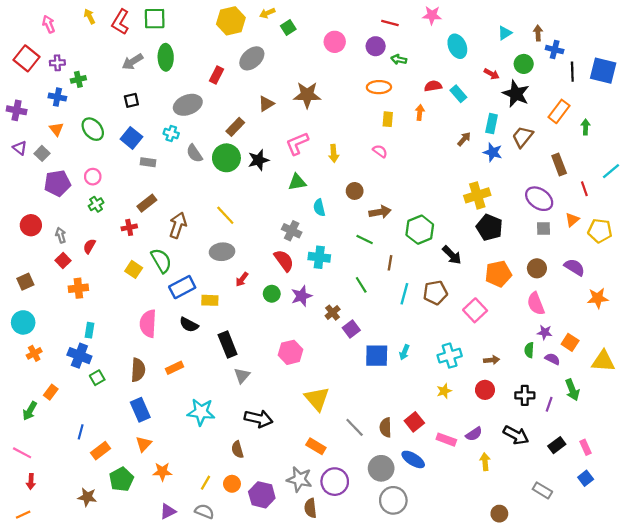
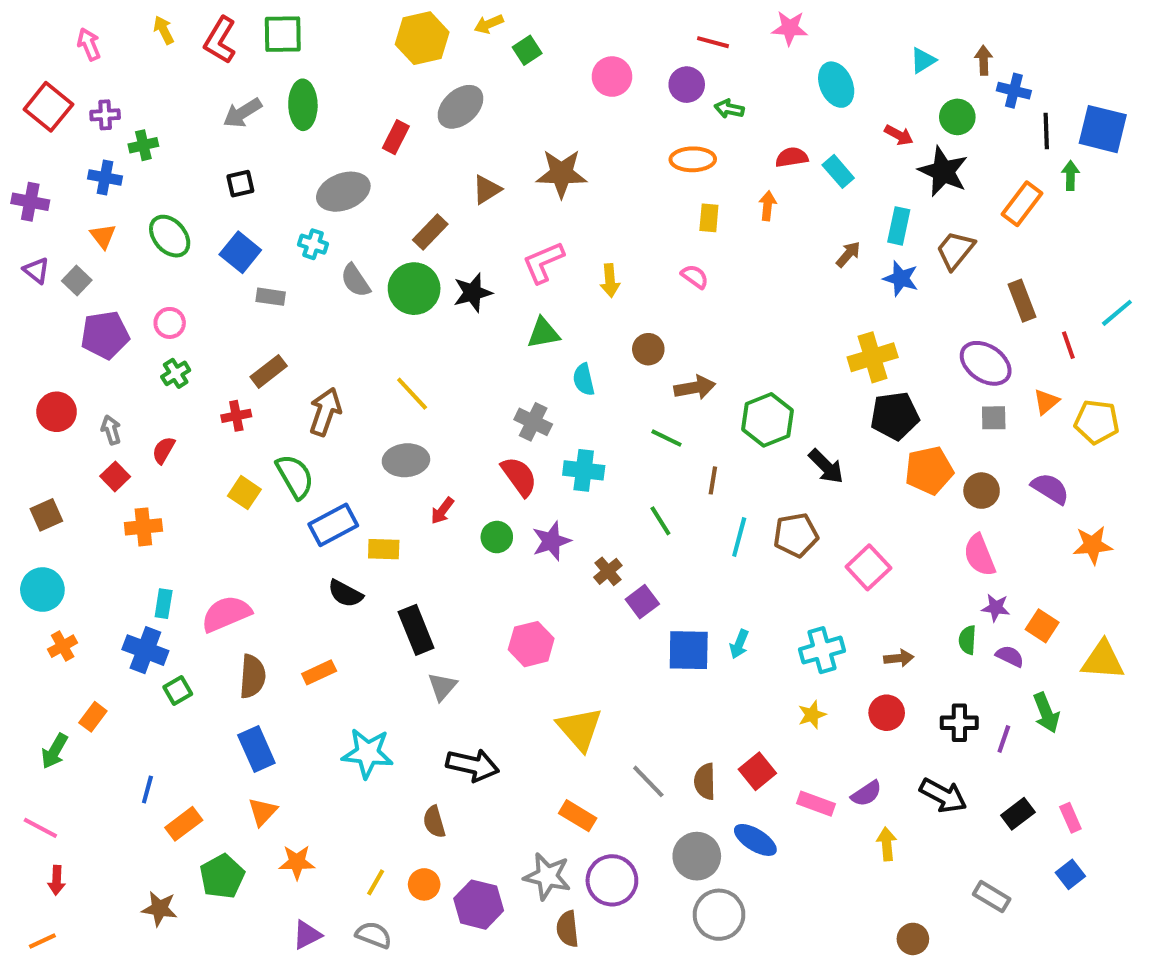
green arrow: (586, 127) -> (1070, 175), moved
black pentagon: (489, 227) -> (895, 416), turned -30
orange pentagon: (498, 274) -> (929, 470), moved
pink semicircle: (148, 324) -> (226, 614), moved, turned 64

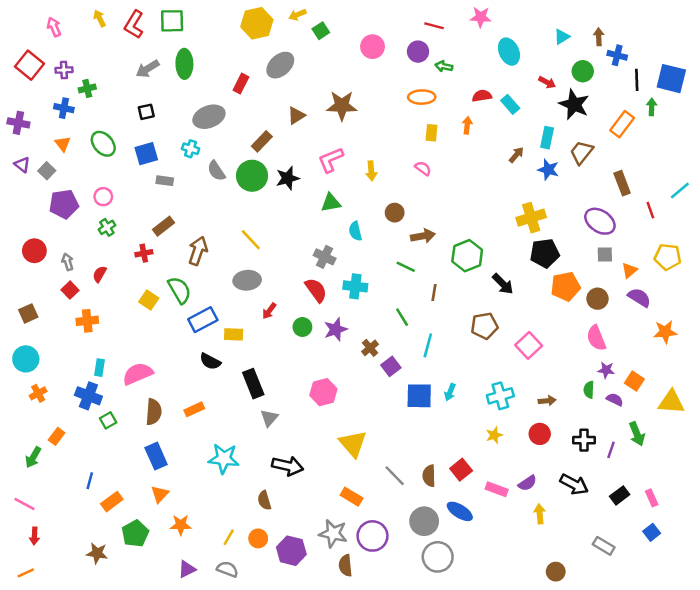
blue square: (240, 252) -> (146, 154), turned 35
orange triangle: (1046, 402) -> (629, 270), moved
cyan line: (739, 537) -> (428, 345), moved

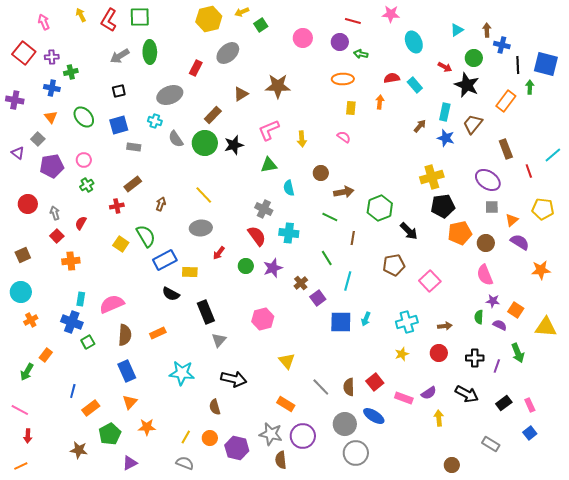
purple triangle: (22, 165) -> (18, 153), moved
brown arrow: (198, 251) -> (161, 204), size x0.6
yellow triangle: (353, 444) -> (287, 361), size x0.7
purple triangle: (187, 569) -> (130, 463), moved

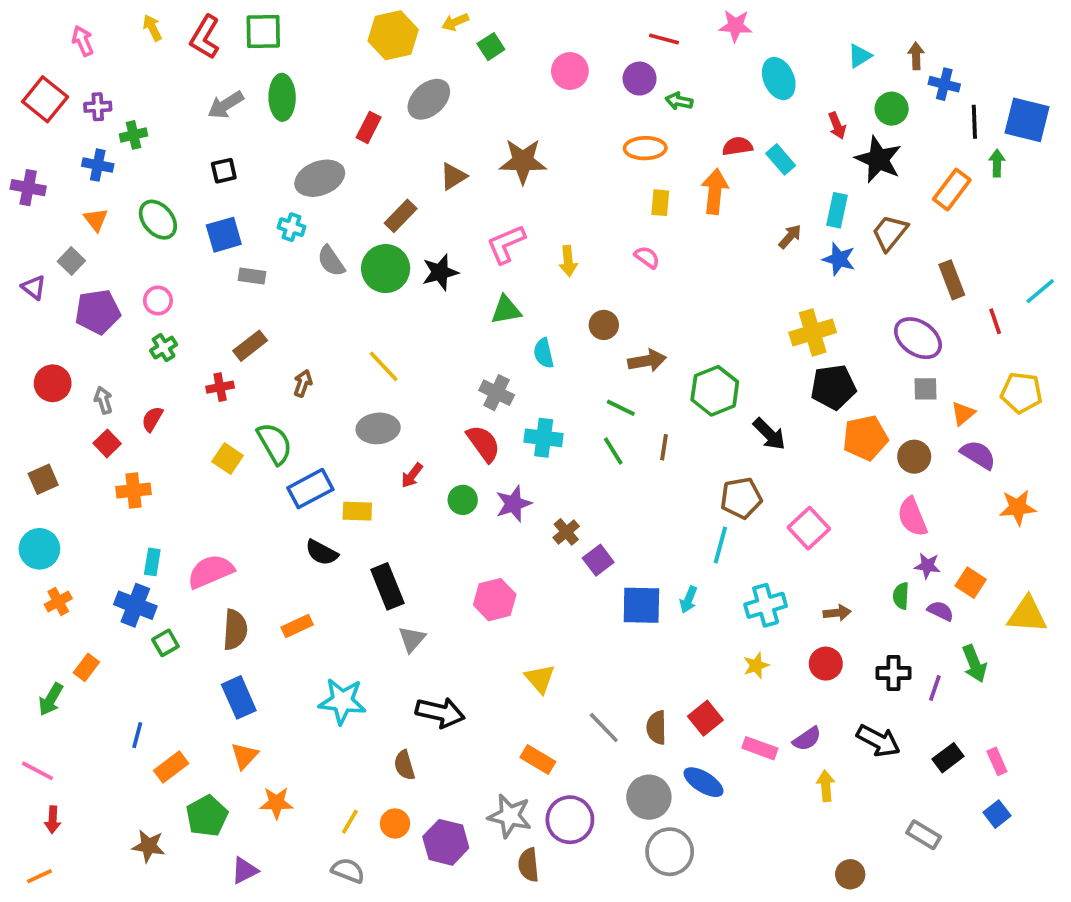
red arrow: (445, 67) -> (837, 126), turned 40
orange arrow: (380, 102) -> (715, 191), size x1.6
green line: (327, 258) -> (613, 451), moved
cyan line: (348, 281) -> (720, 545), moved

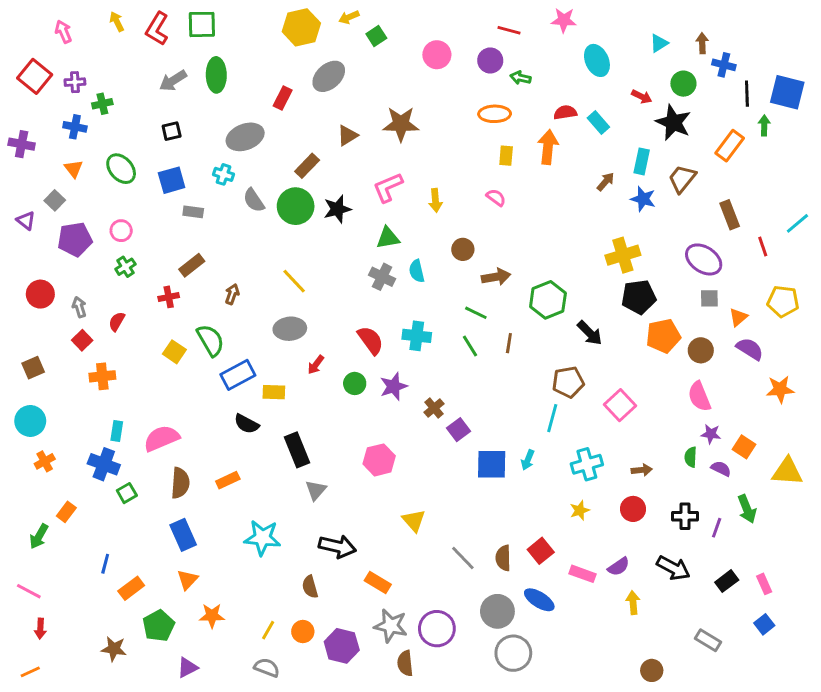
red arrow: (837, 126) -> (642, 97), turned -42
gray cross: (497, 393) -> (382, 277), moved
orange rectangle: (538, 760) -> (378, 582), moved

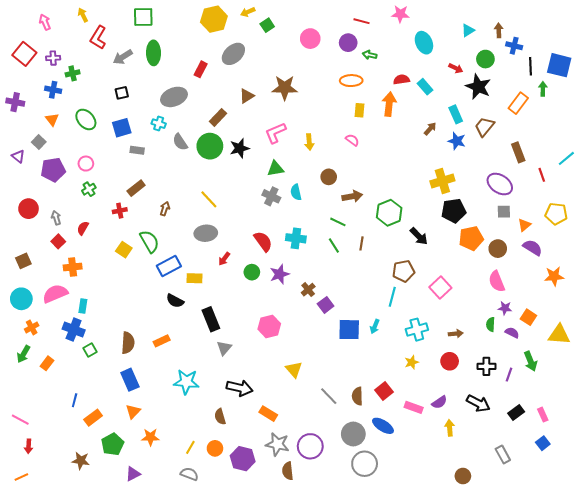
red L-shape: (157, 29) -> (98, 38), moved
cyan rectangle: (642, 161) -> (456, 114), turned -36
pink semicircle: (161, 438) -> (55, 294), moved
green arrow: (39, 536) -> (23, 354), moved
gray rectangle: (708, 640) -> (503, 454), turned 30

